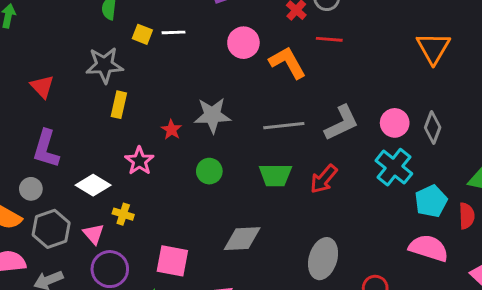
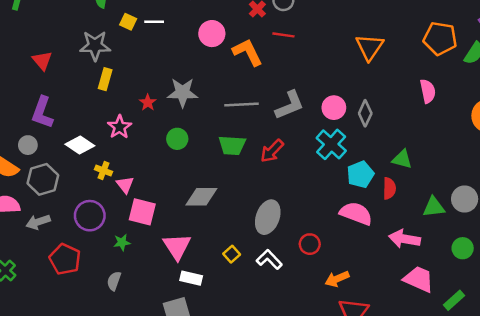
pink triangle: (94, 234) -> (125, 185), moved

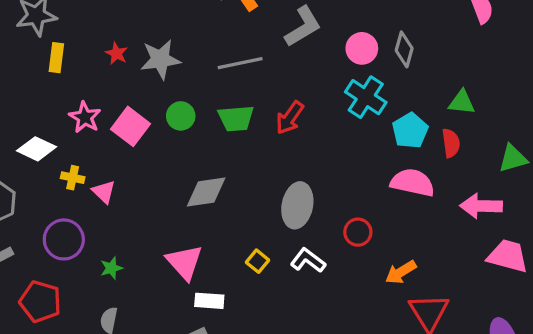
red star: (148, 102) -> (116, 53), moved
gray L-shape: (290, 105) -> (303, 26), moved
green circle: (177, 139) -> (181, 116), moved
pink square: (142, 212) -> (130, 126), moved, turned 32

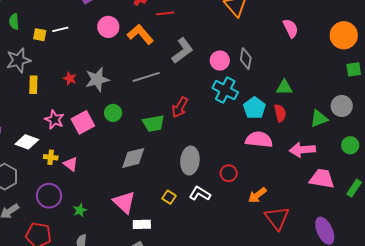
green trapezoid: (236, 118) -> (153, 123), moved
pink square: (130, 126) -> (83, 122), turned 30

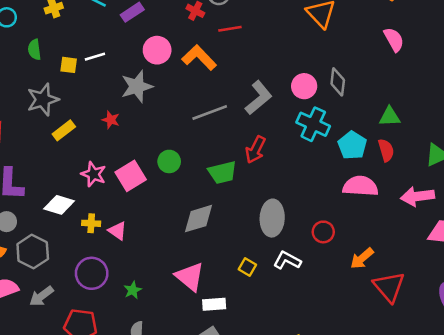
gray L-shape: (182, 51) -> (259, 98), moved
gray star: (97, 80) -> (137, 86), moved
yellow rectangle: (33, 85) -> (64, 130), turned 54

